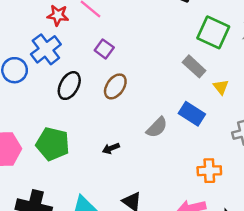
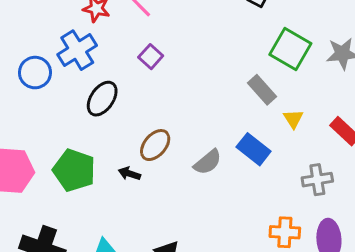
brown ellipse: (115, 86) -> (155, 145), moved
black arrow: (111, 148) -> (129, 174), moved, turned 35
orange cross: (209, 171) -> (285, 232), moved

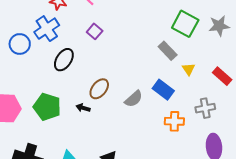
orange cross: (285, 232) -> (174, 121), moved

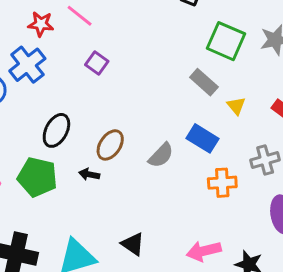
black ellipse: (64, 60) -> (56, 130), moved

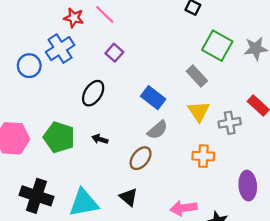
yellow triangle: (236, 106) -> (199, 111), moved, size x1.5
black ellipse: (56, 130) -> (93, 93), moved
blue rectangle: (202, 138) -> (153, 98), moved
brown ellipse: (110, 145) -> (141, 158), moved
gray cross: (265, 160) -> (230, 123), moved

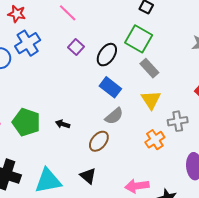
red star: (74, 18) -> (17, 14), moved
green square: (217, 46) -> (139, 39), moved
black ellipse: (93, 93) -> (107, 55), moved
gray cross: (230, 123) -> (178, 121), moved
orange cross: (203, 156) -> (155, 140), turned -36

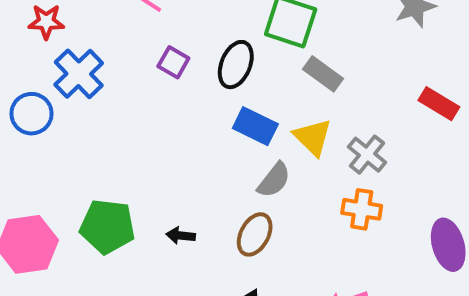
yellow triangle: (151, 100) -> (313, 137), moved
gray cross: (178, 121) -> (367, 155), moved, turned -30
black arrow: (63, 124) -> (181, 236), moved
orange cross: (155, 140) -> (362, 209), turned -36

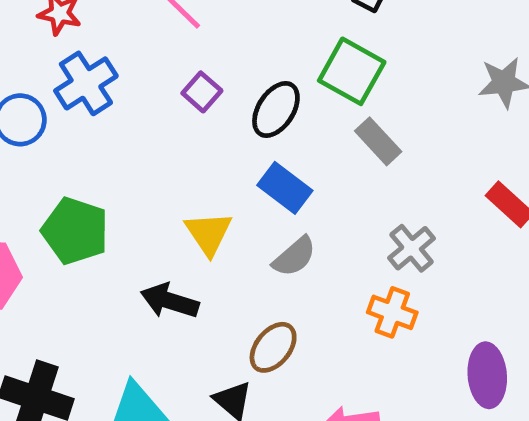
yellow triangle: (313, 137) -> (209, 233), moved
green pentagon: (107, 226) -> (75, 231), moved
brown ellipse: (255, 234) -> (273, 347), moved
black arrow: (181, 236) -> (170, 301), size x1.6

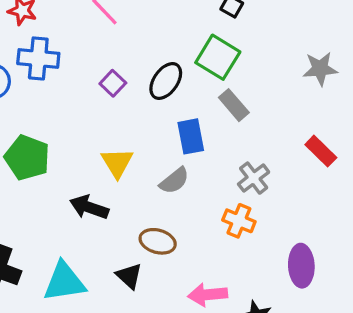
blue cross: (86, 83) -> (38, 58), turned 36
purple square: (202, 92) -> (113, 83), moved
blue rectangle: (285, 188) -> (191, 136), moved, turned 40
brown ellipse: (273, 347) -> (158, 241), turned 64

